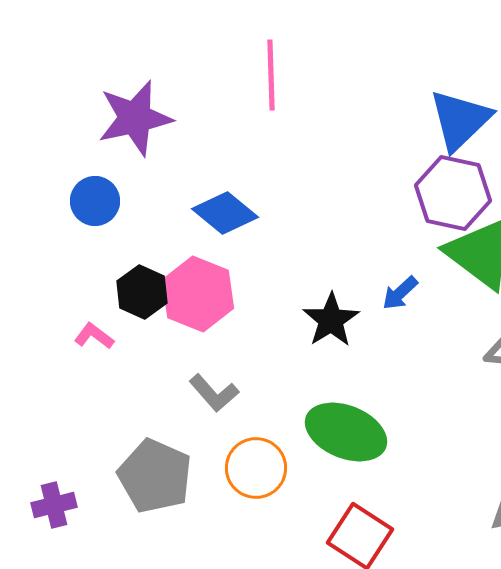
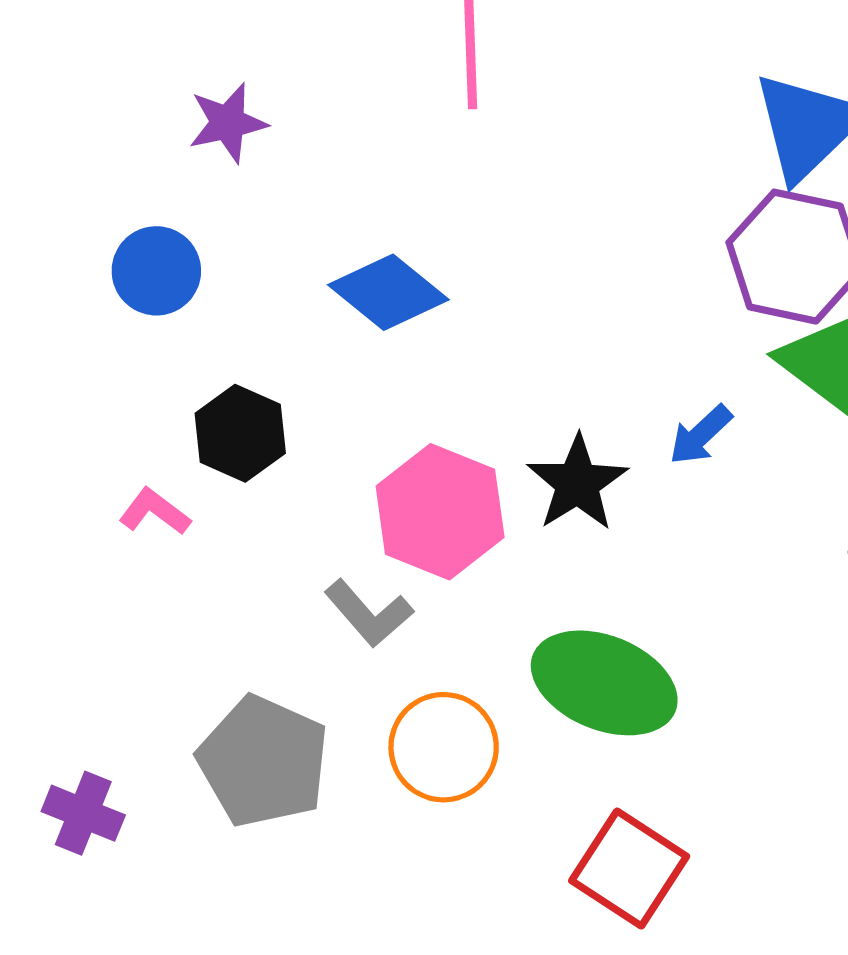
purple star: (135, 118) -> (228, 123), size x0.6
pink hexagon: (198, 294) -> (440, 512), moved
purple cross: (54, 505) -> (83, 813), turned 36

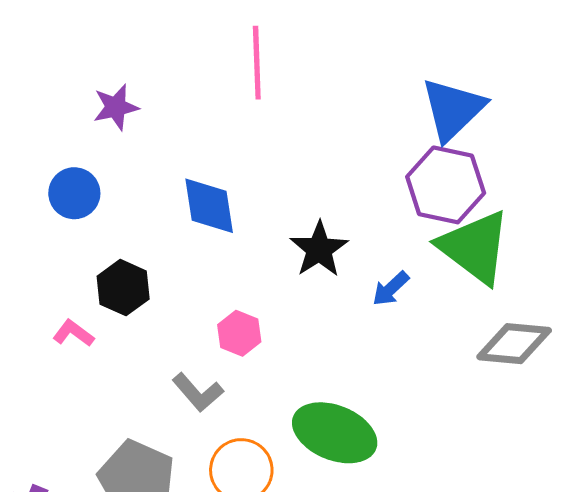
blue diamond: (388, 292) -> (209, 206), turned 42
black star: (577, 483) -> (319, 249), moved
pink hexagon: (440, 512) -> (239, 333), size x0.6

